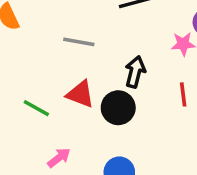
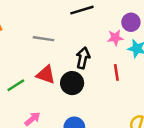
green line: (36, 108) -> (16, 85), turned -60

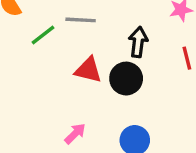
green line: (16, 85) -> (43, 35), moved

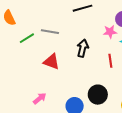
black circle: (126, 79) -> (98, 95), moved

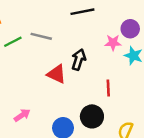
red line: (110, 61) -> (108, 88), moved
red triangle: (51, 62) -> (57, 74), moved

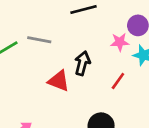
red line: (108, 88) -> (118, 81), moved, turned 42

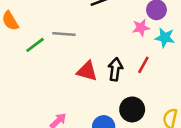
black arrow: (82, 63) -> (115, 69), moved

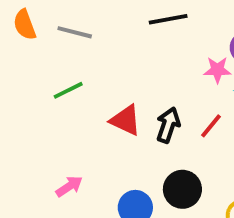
gray line: (64, 34) -> (75, 32), moved
green line: (35, 45) -> (68, 90), moved

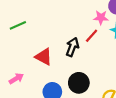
red triangle: (126, 120) -> (44, 57), moved
red line: (211, 126) -> (92, 36), moved

